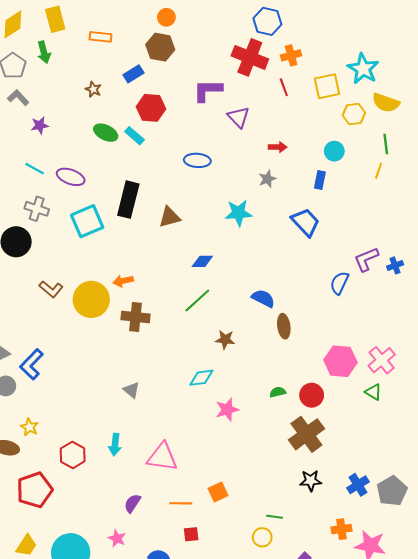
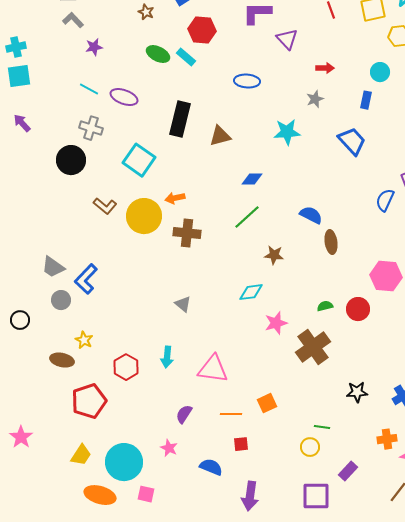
cyan square: (87, 221) -> (139, 160), moved, turned -32
brown cross: (306, 434) -> (313, 347), moved

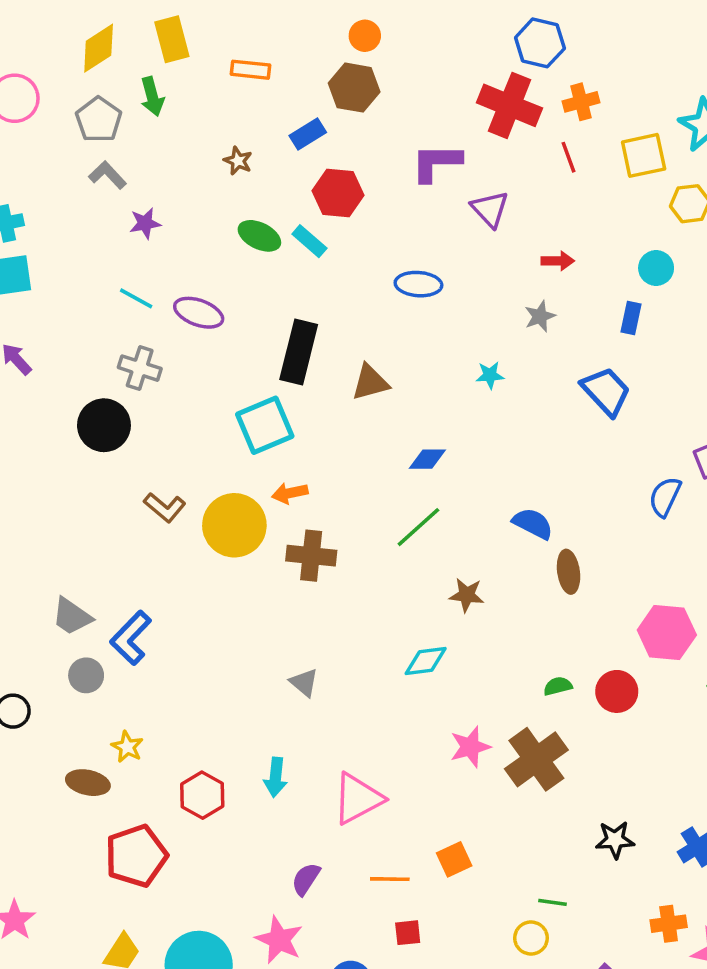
cyan star: (287, 132) -> (490, 375), size x0.6
cyan square: (139, 160) -> (265, 425), moved, turned 32
pink star: (276, 323) -> (470, 747), moved
pink triangle: (213, 369) -> (358, 799), turned -36
pink star: (169, 448) -> (279, 940), size x1.5

